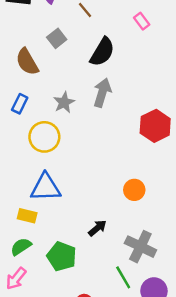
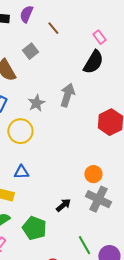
black semicircle: (102, 52) -> (93, 62), moved
blue triangle: (46, 187) -> (21, 172), size x0.6
gray cross: (140, 247) -> (98, 199), moved

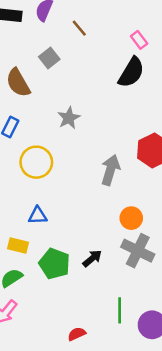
gray arrow: (67, 95) -> (110, 170), moved
gray star: (36, 103) -> (69, 118), moved
green pentagon: (34, 228) -> (54, 264), moved
green line: (84, 245) -> (120, 310), turned 30

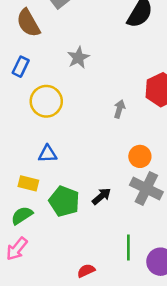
gray arrow: (110, 170) -> (119, 109), size x0.6

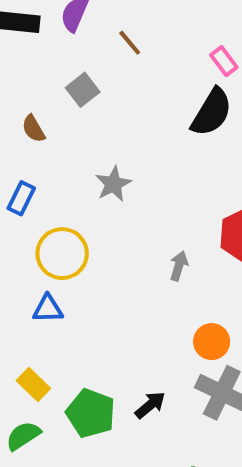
brown semicircle: (28, 23) -> (33, 129), size x0.6
blue triangle: (48, 154) -> (48, 309), moved
yellow rectangle: (28, 183) -> (33, 385), turned 30

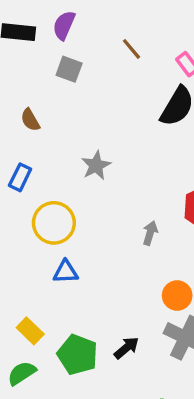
brown line: (130, 43) -> (132, 49), moved
gray square: (83, 90) -> (69, 69), moved, turned -32
blue triangle: (48, 309) -> (66, 272), moved

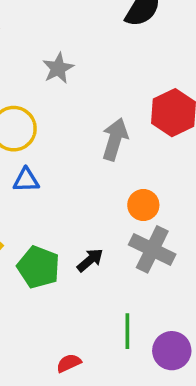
gray arrow: (150, 233) -> (115, 139), size x1.6

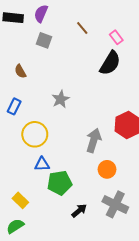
orange circle: (143, 205) -> (107, 169), moved
green pentagon: (39, 267) -> (60, 183), moved, turned -30

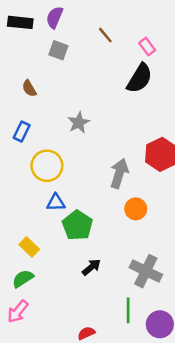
green pentagon: (60, 183) -> (77, 225), turned -30
gray cross: (115, 204) -> (146, 271), moved
black arrow: (79, 211) -> (91, 267), moved

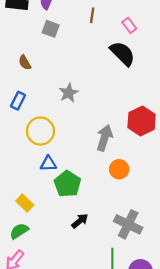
brown line: (105, 35) -> (92, 15), turned 48
black semicircle: (140, 78) -> (122, 54), turned -76

